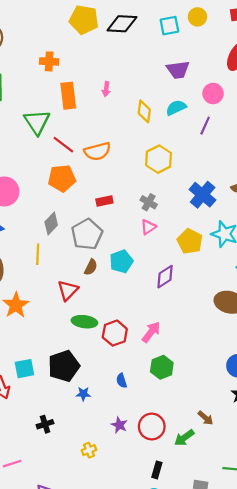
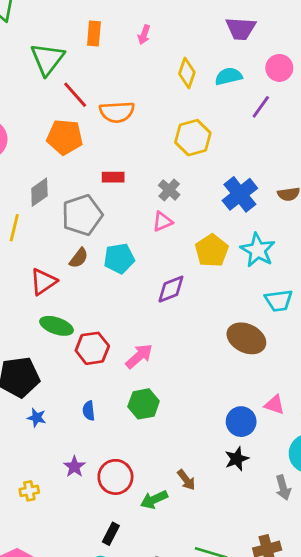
orange rectangle: (68, 96) -> (94, 33), size x0.7

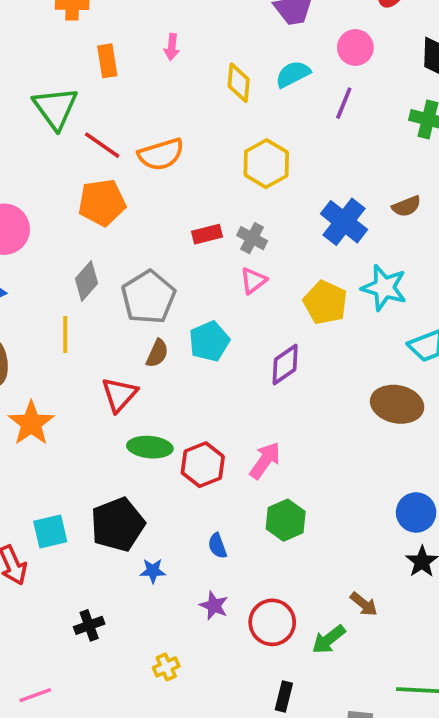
red rectangle: (113, 177) -> (207, 234), moved
purple star: (74, 467) -> (214, 606), moved

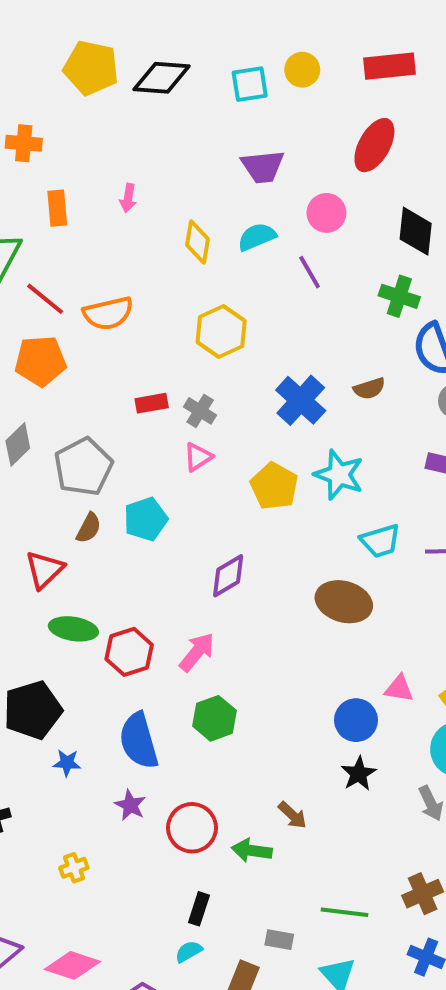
purple line: (344, 103) -> (310, 272), turned -56
purple diamond: (285, 365) -> (228, 576), moved
blue semicircle: (217, 546) -> (139, 741), size x2.0
green arrow: (329, 639) -> (252, 851), turned 42

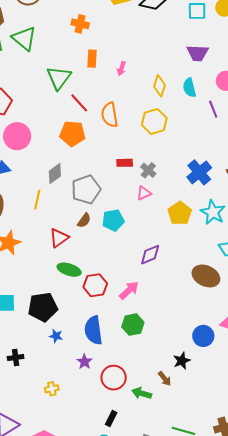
pink arrow: (128, 198) -> (121, 68), moved
cyan semicircle: (257, 237) -> (189, 88), turned -90
orange semicircle: (108, 313) -> (110, 115), turned 85
yellow hexagon: (221, 331) -> (154, 122), moved
black star: (359, 774) -> (182, 361), moved

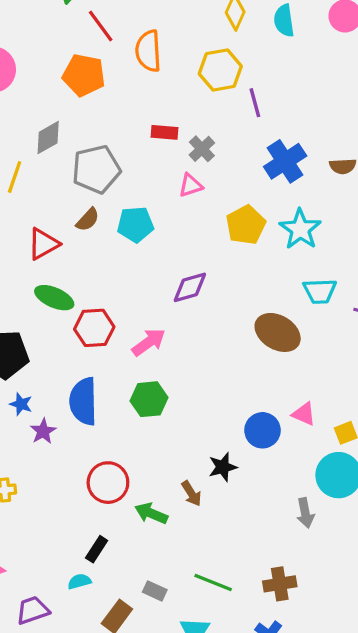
purple line: (213, 109) -> (255, 103), moved
purple star: (84, 362) -> (43, 431), moved

